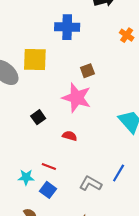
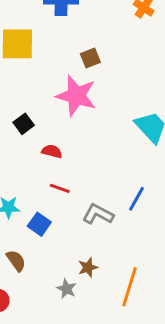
red semicircle: (70, 136) -> (52, 151), moved
red line: (49, 166) -> (60, 188), moved

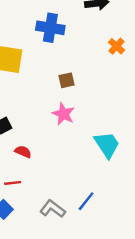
pink star: (76, 96) -> (63, 114), moved, size x0.7
red line: (60, 188) -> (13, 183), moved, turned -35

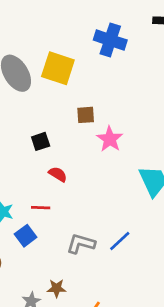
brown square: (67, 80) -> (86, 115), moved
gray L-shape: (53, 209) -> (81, 244), turned -30

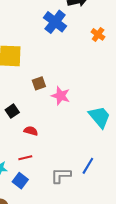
blue cross: (110, 40) -> (55, 22), moved, turned 35

